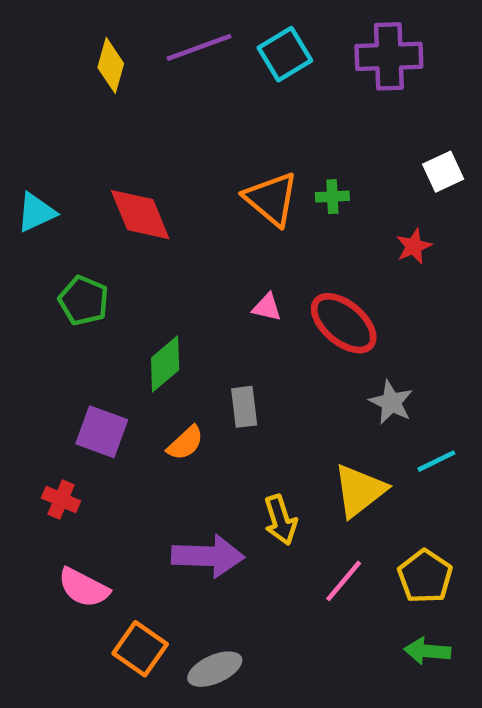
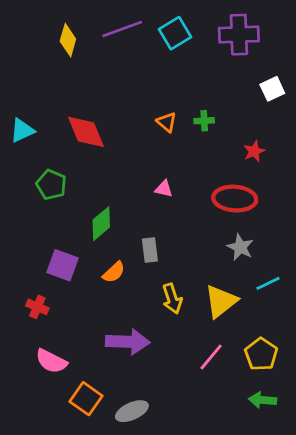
white square: (443, 172) -> (272, 89), moved
orange triangle: (271, 199) -> (167, 122), size x0.6
red ellipse: (344, 323) -> (235, 199), moved, turned -36
yellow arrow: (280, 520) -> (172, 299), moved

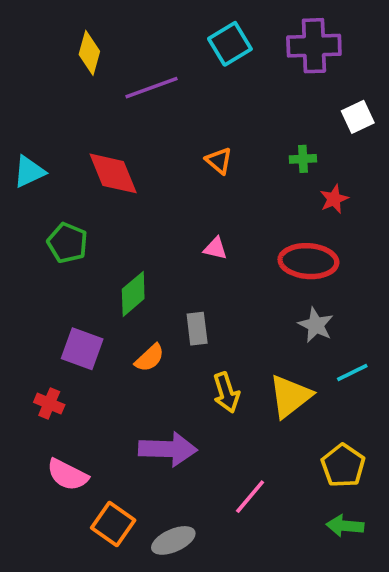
purple line: (122, 29) -> (151, 88), moved
green cross: (204, 121) -> (303, 159), moved
pink line: (211, 357) -> (250, 497), moved

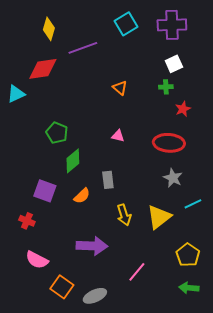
white square: (358, 117) -> (174, 64), moved
red diamond: (113, 173) -> (43, 69), moved, turned -76
green pentagon: (67, 243) -> (57, 133), moved

